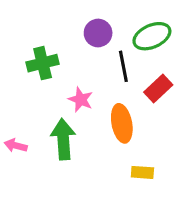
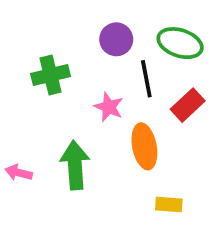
green ellipse: (152, 36) -> (180, 43), turned 42
pink star: (81, 100) -> (109, 107), moved

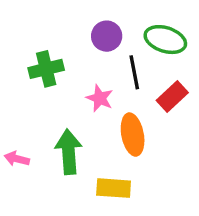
yellow rectangle: (169, 205) -> (114, 188), moved, size x1.4

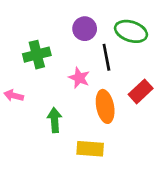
red rectangle: (172, 97) -> (141, 91), moved
green arrow: (69, 152) -> (55, 120), size x0.7
pink arrow: (17, 159) -> (14, 96), moved

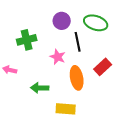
green arrow: (55, 120) -> (40, 88), turned -84

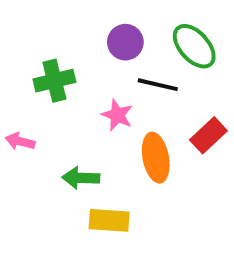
green ellipse: (96, 23) -> (194, 46), turned 30
black line: (78, 42) -> (158, 85), turned -66
yellow rectangle: (66, 109) -> (109, 220), moved

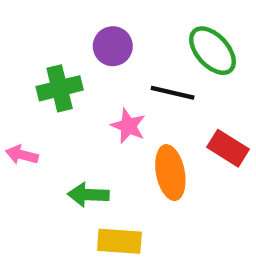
purple circle: (125, 42) -> (113, 46), moved
red rectangle: (208, 135) -> (228, 148), turned 75

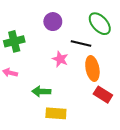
green cross: (60, 88) -> (14, 41), moved
red rectangle: (228, 148) -> (103, 95), moved
orange ellipse: (170, 173) -> (92, 69), moved

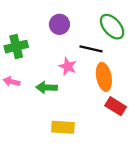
green arrow: (41, 91) -> (47, 87), moved

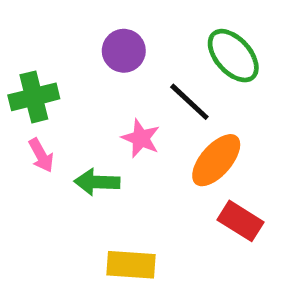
black line: (91, 49) -> (189, 102), turned 30
orange ellipse: (104, 77) -> (216, 160), turned 52
pink arrow: (12, 82) -> (41, 155), moved, turned -133

